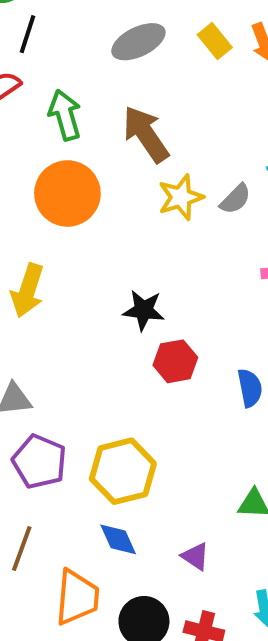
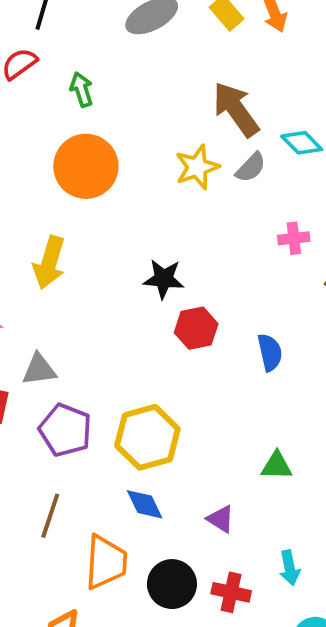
green arrow: (65, 115) -> (81, 89), size x0.7
brown arrow: (146, 134) -> (236, 109), moved

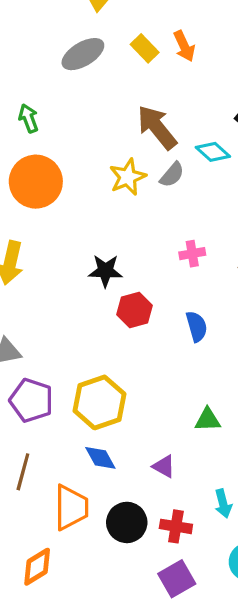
pink cross: (294, 238) -> (192, 254), moved

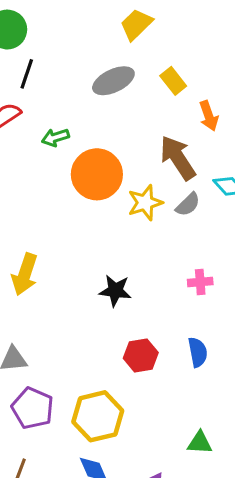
orange arrow: (184, 46) -> (209, 116), moved
green arrow: (28, 118) -> (55, 137), turned -92
orange circle: (36, 182) -> (97, 174), moved
red hexagon: (135, 310) -> (141, 355), moved

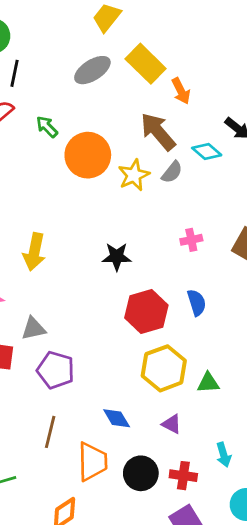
yellow rectangle: (173, 81) -> (146, 64), size x1.6
green arrow: (55, 137) -> (47, 127), turned 70
red hexagon: (141, 355) -> (146, 312), size x1.4
yellow hexagon: (98, 416) -> (164, 368), moved

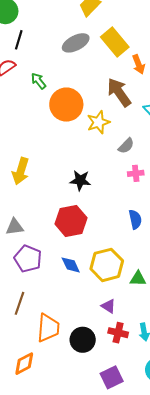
gray semicircle: (172, 172) -> (126, 146), moved
red hexagon: (146, 312) -> (71, 221), moved
blue diamond: (117, 418) -> (71, 265), moved
red cross: (183, 476) -> (118, 333), moved

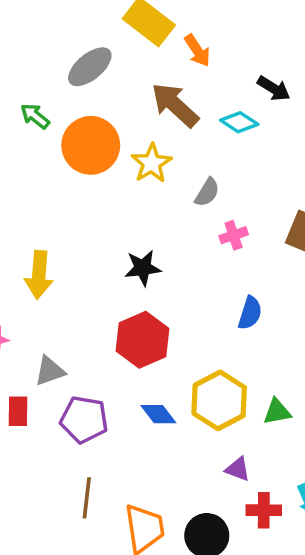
gray ellipse: (76, 43) -> (90, 67), moved
blue semicircle: (135, 219) -> (250, 313), turned 42

